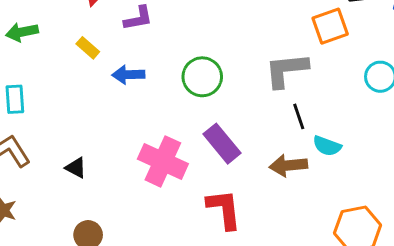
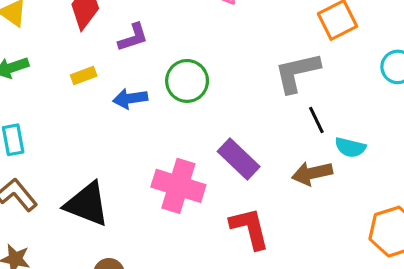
yellow rectangle: (88, 48) -> (84, 75), turned -55
green circle: (202, 77) -> (187, 81), moved
black triangle: (76, 168) -> (87, 204), size x2.0

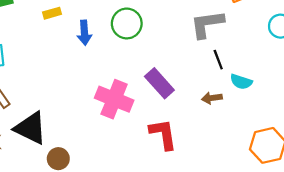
blue arrow: (130, 98) -> (84, 33), turned -90
brown arrow: (312, 173) -> (212, 98), size x0.7
black triangle: (87, 204) -> (31, 128), moved

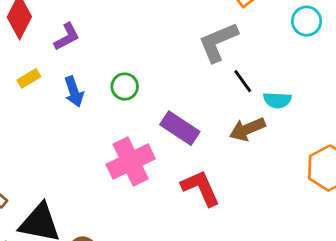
green circle: (127, 23) -> (125, 87), moved, size x0.7
brown arrow: (212, 98) -> (247, 129), size x1.4
pink cross: (114, 99) -> (131, 162), turned -33

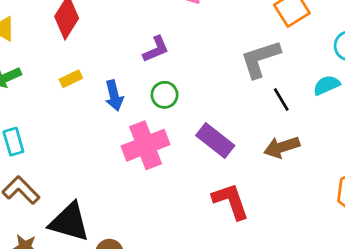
purple L-shape: (67, 37) -> (156, 49), moved
cyan semicircle: (277, 100) -> (327, 85), moved, turned 148
pink cross: (131, 162) -> (146, 145), moved

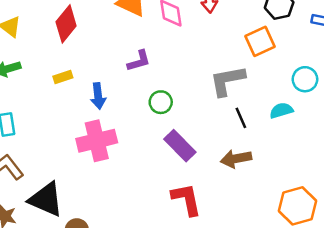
green circle: (165, 95) -> (161, 102), moved
pink cross: (146, 145) -> (97, 141), moved

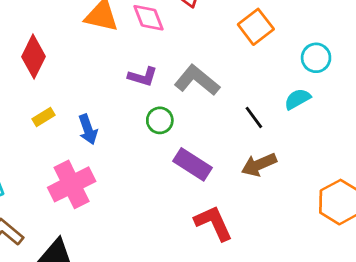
purple L-shape: (139, 61) -> (143, 77), moved, turned 45
gray L-shape: (227, 81) -> (197, 80), moved, turned 63
pink cross: (97, 141) -> (72, 184), moved

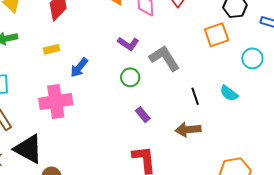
cyan circle: (316, 58) -> (252, 58), moved
cyan semicircle: (297, 99) -> (229, 93), turned -132
blue arrow: (88, 129) -> (79, 68), turned 40
purple rectangle: (193, 164) -> (143, 115), size x0.6

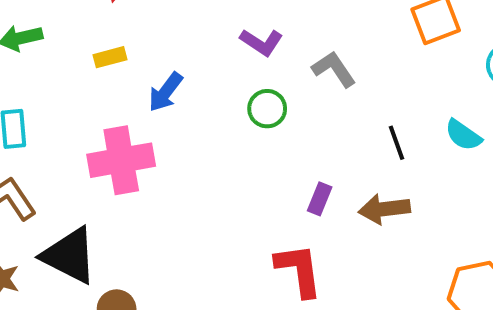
gray L-shape: (164, 58) -> (334, 69), size x0.7
purple rectangle: (143, 115) -> (320, 199), moved, turned 63

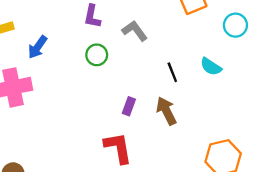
purple L-shape: (261, 42) -> (92, 16), turned 70
brown arrow: (384, 209) -> (166, 111), turned 72

